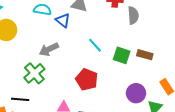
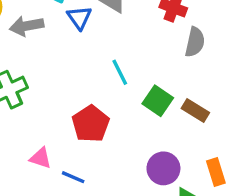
gray arrow: (49, 49) -> (27, 26), moved

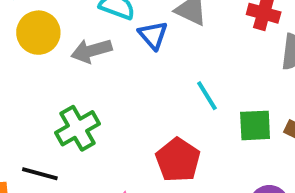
green square: (158, 101) -> (255, 125), turned -32

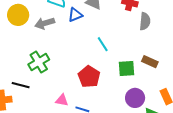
blue triangle: (153, 35) -> (75, 15), turned 49
green square: (255, 125) -> (127, 68), moved

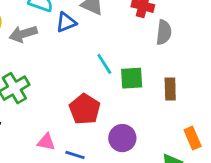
brown rectangle: (150, 62) -> (170, 89), turned 63
green square: (127, 68) -> (132, 78), moved
purple circle: (135, 98) -> (122, 138), moved

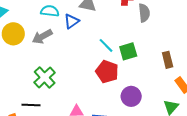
brown rectangle: (170, 89) -> (168, 60), moved
red pentagon: (85, 109) -> (107, 72), moved

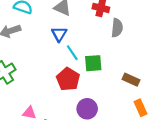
blue triangle: (72, 21) -> (59, 34), moved, turned -35
brown rectangle: (168, 60) -> (131, 80), turned -63

